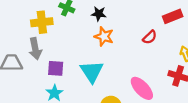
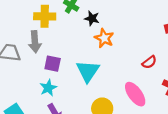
black star: (99, 14) -> (92, 18), moved
red semicircle: (150, 37) -> (149, 62), moved

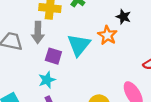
black star: (92, 18) -> (123, 17), moved
cyan triangle: (88, 71) -> (79, 45), moved

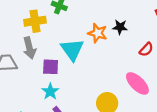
black star: (123, 17) -> (120, 27), moved

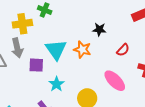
orange star: (98, 33) -> (82, 49), moved
cyan star: (50, 91) -> (57, 84), moved

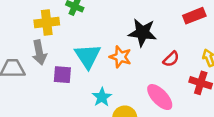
black star: (99, 29) -> (142, 33), size x1.6
cyan star: (57, 84) -> (102, 97), moved

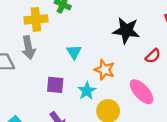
cyan triangle: (88, 56) -> (74, 52), size x0.6
orange star: (120, 57) -> (105, 70), moved
purple square: (62, 75) -> (55, 85), moved

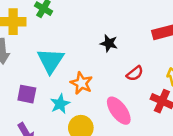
black star: (126, 30) -> (109, 43), size x0.6
cyan triangle: (74, 52) -> (51, 61), size x1.6

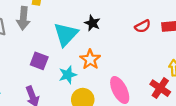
black star: (109, 43) -> (92, 23), moved
red semicircle: (135, 73) -> (143, 26), moved

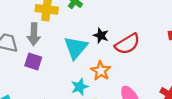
red semicircle: (143, 26) -> (127, 44), moved, size x1.6
purple square: (39, 61) -> (33, 62), moved

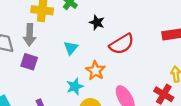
black star: (101, 35) -> (97, 23), moved
cyan triangle: (76, 48) -> (71, 48), size x0.6

